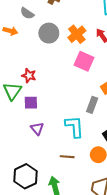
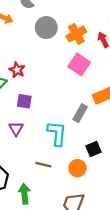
purple square: (31, 103) -> (24, 101), moved

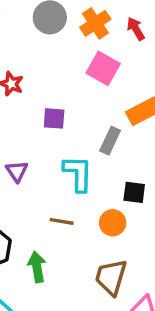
purple square: (24, 101) -> (54, 118), moved
black square: (93, 149) -> (134, 192), turned 35

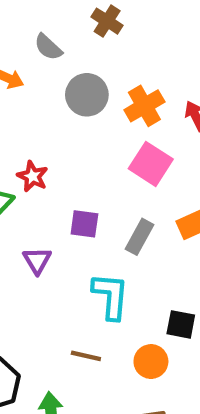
gray rectangle: (110, 141) -> (140, 237), moved
purple triangle: (17, 171) -> (37, 260), moved

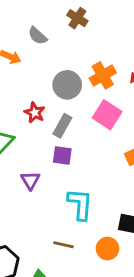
gray circle: (87, 95) -> (67, 85), moved
red star: (33, 176) -> (35, 113), moved
gray rectangle: (140, 237) -> (62, 126), moved

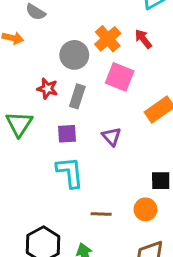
purple square: (62, 155) -> (67, 134), moved
purple triangle: (30, 180) -> (112, 137), moved
cyan L-shape: (80, 204) -> (70, 172), moved

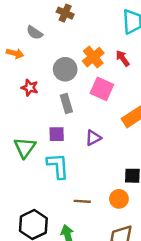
red star: (47, 89) -> (30, 88), moved
gray rectangle: (77, 96) -> (66, 104), turned -36
green triangle: (19, 124) -> (25, 148), moved
purple triangle: (112, 137) -> (93, 138), turned 42

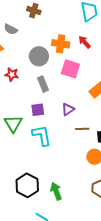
orange cross: (93, 57) -> (61, 44), turned -36
brown line: (82, 201) -> (82, 129), moved

